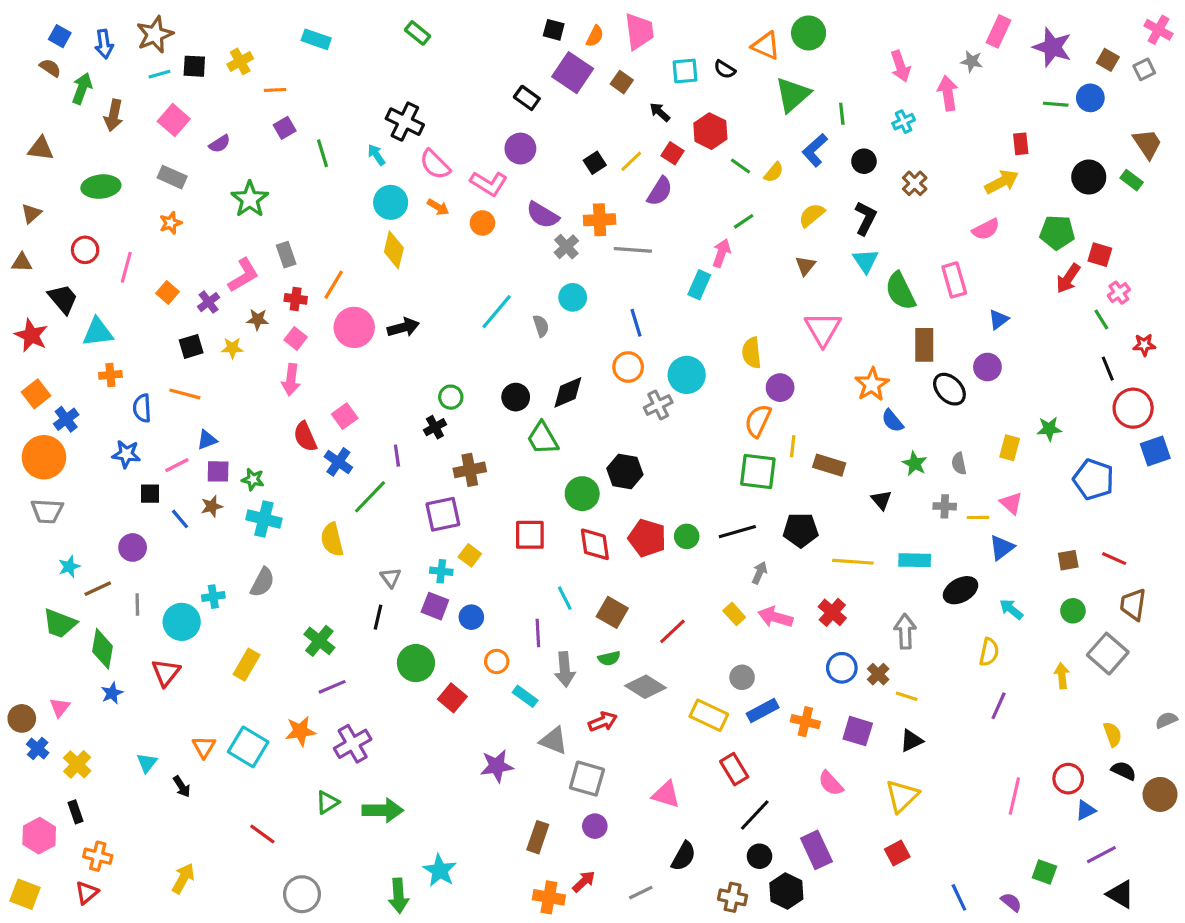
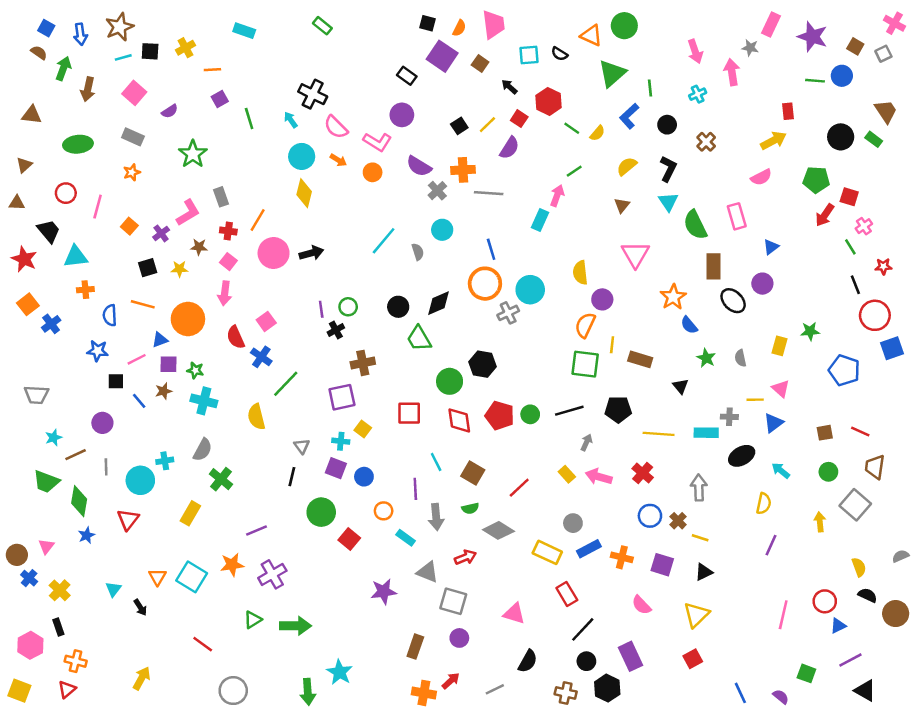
orange circle: (628, 367) -> (485, 284), size x1.4
purple line: (397, 456) -> (321, 309), moved
orange circle: (44, 457) -> (188, 319), moved
gray cross: (945, 506) -> (729, 417), moved
green cross: (319, 641) -> (221, 479), moved

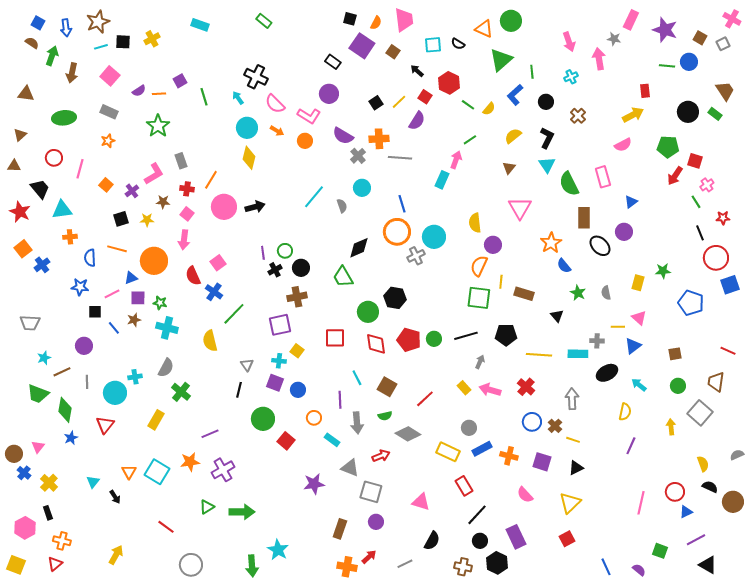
orange line: (212, 70) -> (159, 94), moved
black circle: (398, 307) -> (301, 268), moved
red line: (860, 431) -> (728, 351), moved

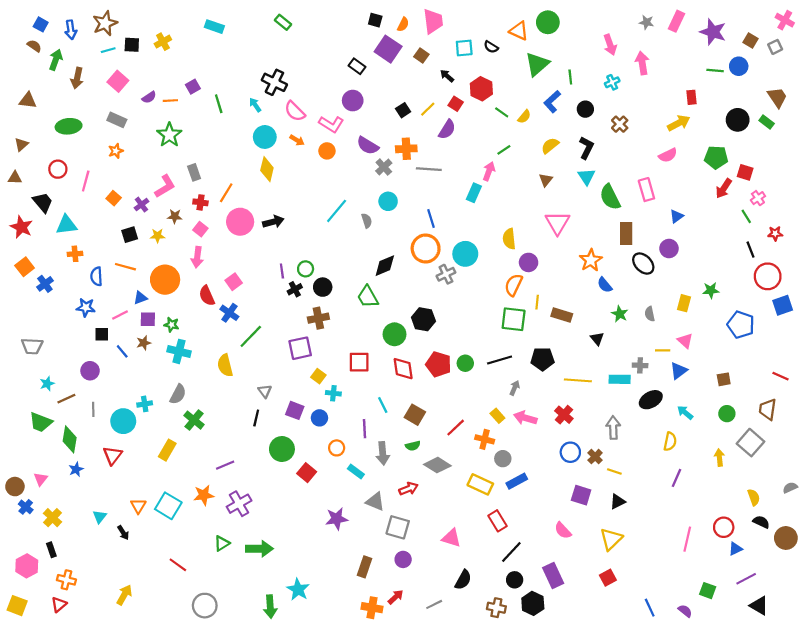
gray star: (614, 39) -> (646, 22), moved
cyan cross: (279, 361) -> (333, 393), moved
orange cross: (509, 456) -> (485, 439), moved

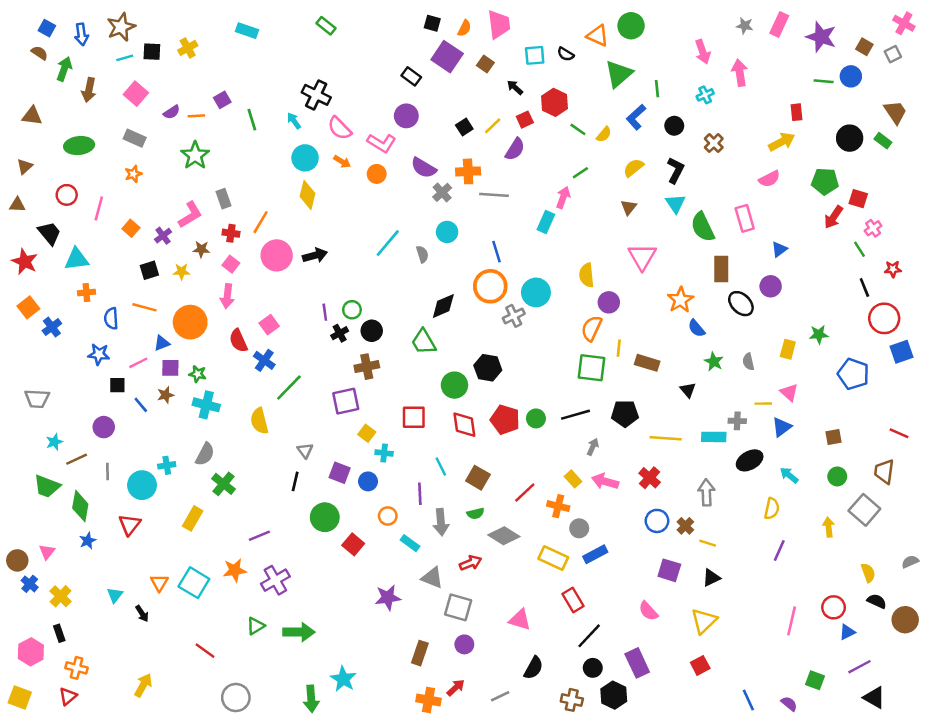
red square: (456, 104) -> (525, 120), turned 32

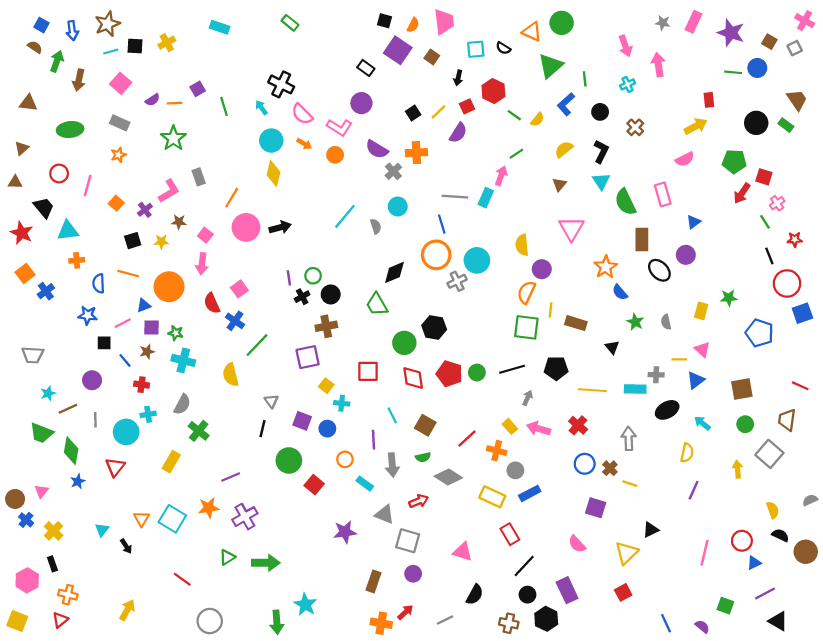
black arrow: (515, 87) -> (458, 78), turned -120
gray line: (494, 195) -> (455, 197), moved
red cross: (231, 233) -> (142, 385), moved
brown square: (834, 437) -> (742, 389), size x1.5
black triangle: (711, 578) -> (651, 530), moved

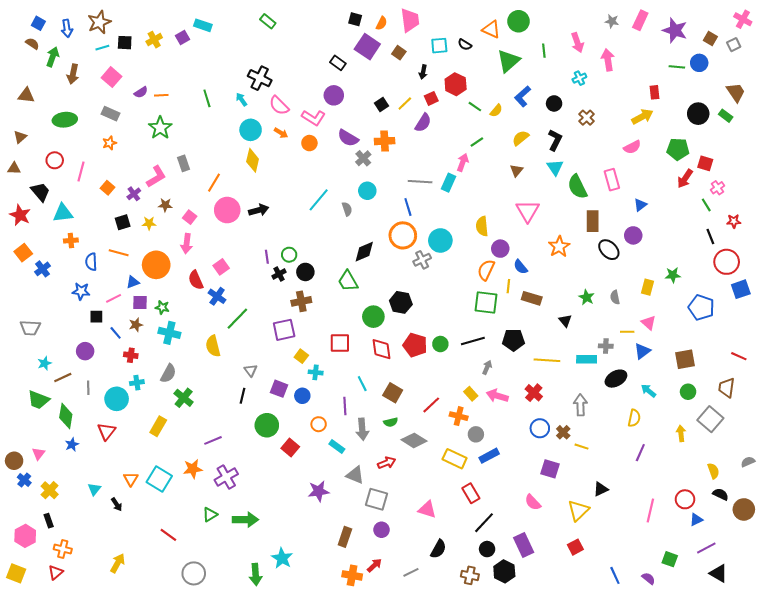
green line: (585, 79) -> (544, 51), moved
purple square: (198, 89) -> (183, 37), moved
blue semicircle: (620, 292) -> (521, 267), moved

